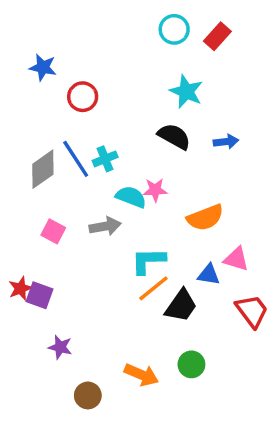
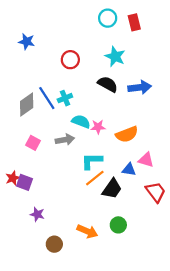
red rectangle: (217, 36) -> (134, 22), turned -56
red circle: (83, 97) -> (70, 60), moved
blue arrow: (226, 142) -> (140, 87), size x1.5
pink star: (155, 190) -> (98, 127), moved

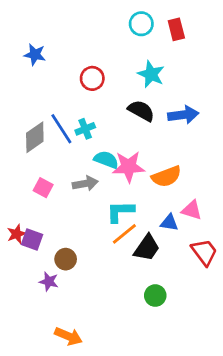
pink star: (98, 127) -> (129, 167), size x1.6
orange arrow: (87, 231) -> (68, 336), moved
brown circle: (54, 244) -> (66, 259), moved

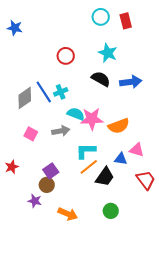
blue star: (35, 55) -> (15, 28), moved
purple square: (32, 239) -> (51, 171), moved, turned 35
orange arrow: (68, 336) -> (68, 214), moved

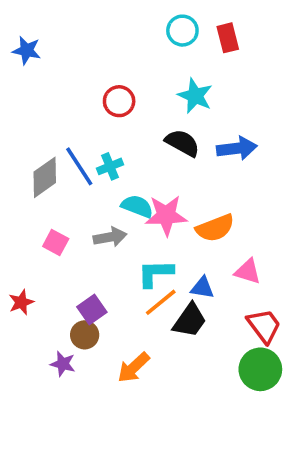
blue triangle: (121, 159) -> (202, 288), moved
green circle: (111, 211) -> (260, 369), moved, size x1.5
orange arrow: (68, 214) -> (134, 368), moved, turned 114

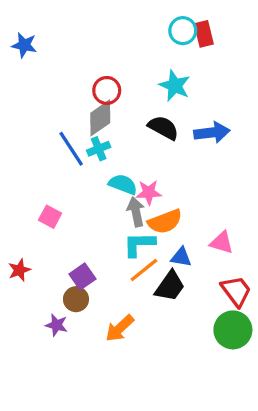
cyan circle: (182, 31) -> (183, 31), moved
gray diamond: (45, 177) -> (100, 118), moved
pink star: (166, 215) -> (149, 192), size x0.7
orange semicircle: (215, 228) -> (165, 222), moved
gray arrow: (110, 237) -> (136, 212), moved, turned -92

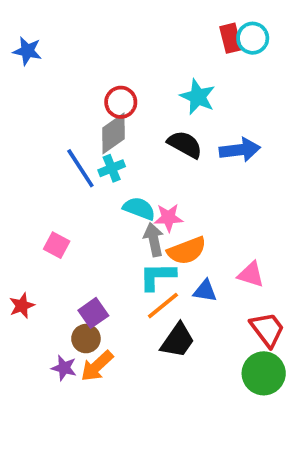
cyan circle: (183, 31) -> (253, 38), moved
black trapezoid: (170, 286) -> (178, 340), moved
orange arrow: (120, 328) -> (97, 366), moved

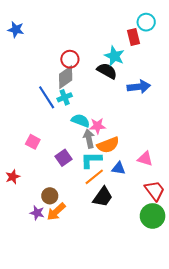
red rectangle: (231, 38) -> (133, 37), moved
black semicircle: (185, 144) -> (107, 71), moved
purple square: (93, 313) -> (64, 158), moved

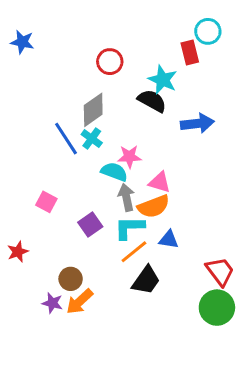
red circle: (70, 59) -> (110, 62), moved
cyan cross: (65, 97) -> (92, 139), turned -32
pink star: (97, 126) -> (129, 157), moved
pink triangle: (145, 159) -> (160, 182), moved

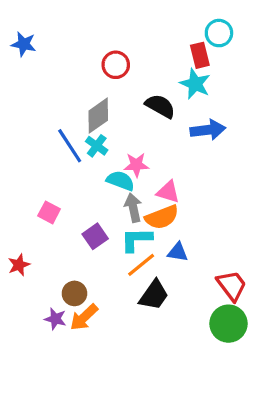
cyan star: (163, 80) -> (195, 84), moved

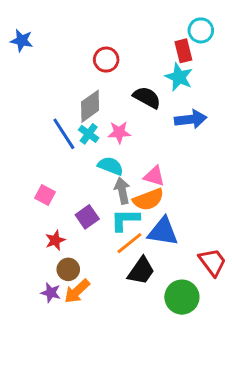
pink star: (136, 165) -> (119, 132), moved
blue triangle: (178, 252) -> (163, 231), size x1.6
red star: (19, 265) -> (55, 240), moved
green circle: (228, 324) -> (182, 297), moved

